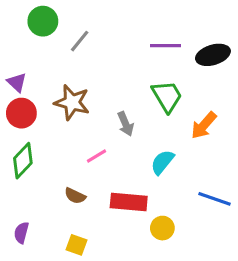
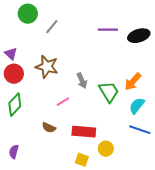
green trapezoid: (167, 96) -> (109, 92), moved
cyan semicircle: (162, 162) -> (137, 106), moved
yellow square: (77, 245) -> (82, 160), moved

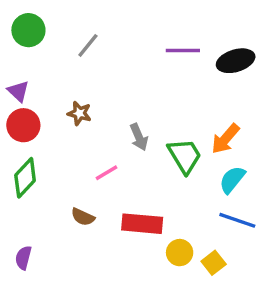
green circle: (28, 14) -> (28, 30), moved
brown star: (47, 67) -> (79, 113), size x0.6
yellow square: (82, 160) -> (214, 263), moved, turned 32

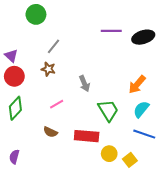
green circle: (28, 30) -> (36, 14), moved
gray line: (88, 45) -> (53, 46), moved
green trapezoid: (185, 156) -> (108, 110), moved
pink line: (107, 173) -> (57, 104), moved

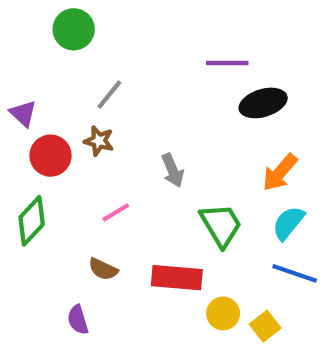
black ellipse: (143, 37) -> (263, 103), moved
red circle: (14, 76) -> (51, 156), moved
purple semicircle: (14, 157) -> (78, 320), moved, turned -32

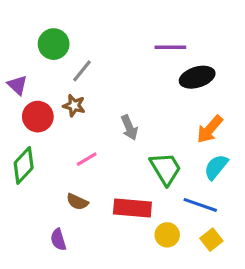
green circle: (74, 29) -> (54, 44), moved
blue line: (295, 273) -> (200, 205), moved
yellow square: (265, 326) -> (211, 240), moved

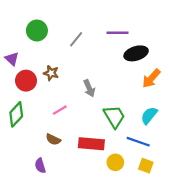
gray line: (82, 71) -> (76, 39), moved
orange arrow: (210, 129) -> (151, 78), moved
yellow square: (211, 240) -> (146, 166), turned -32

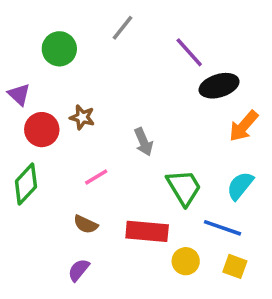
purple line: (118, 33) -> (189, 52), turned 48
gray line: (76, 39) -> (123, 28), moved
purple semicircle: (40, 166) -> (79, 270), moved, turned 56

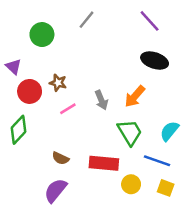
purple line: (189, 52) -> (150, 21), moved
black ellipse: (219, 86) -> (155, 61), turned 35
orange arrow: (244, 126) -> (135, 96), moved
pink line: (96, 177) -> (68, 109), moved
purple semicircle: (79, 270) -> (56, 190), size x1.5

